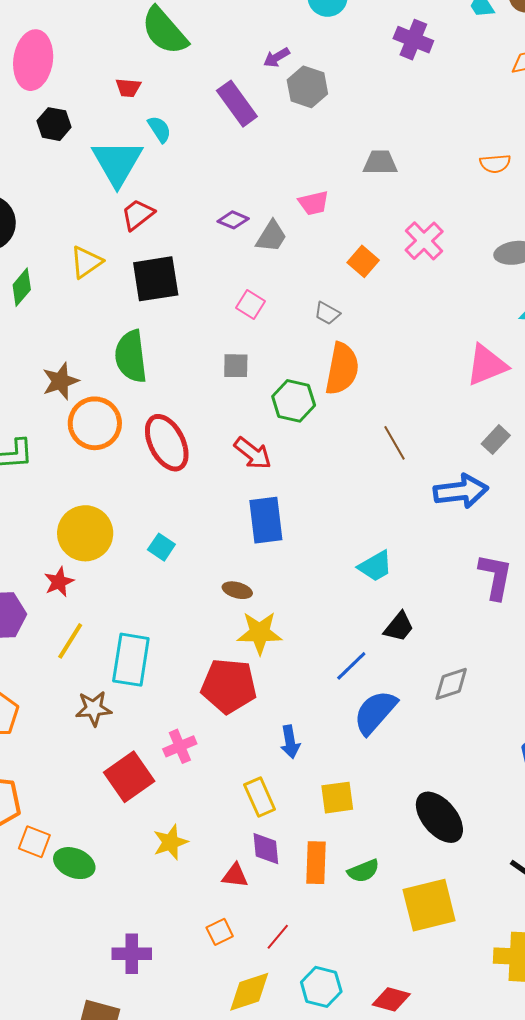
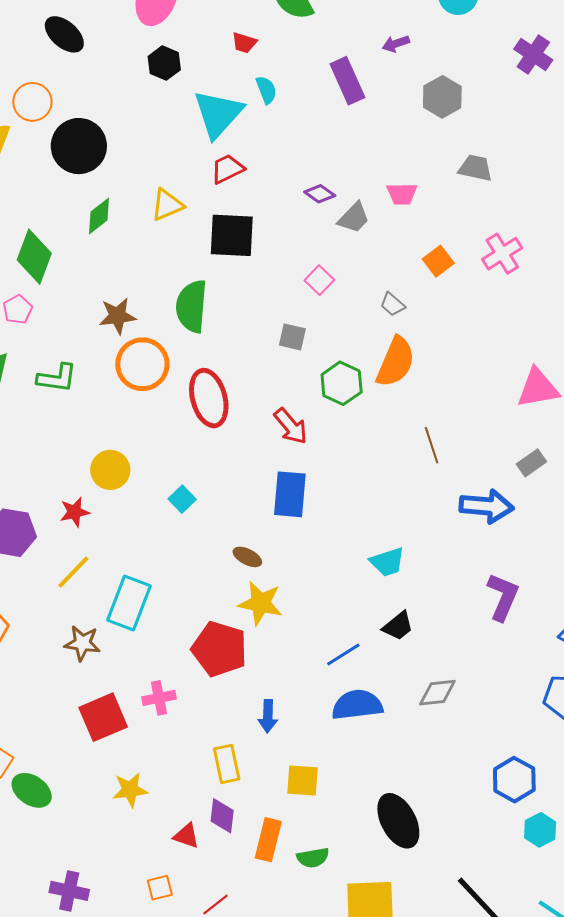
gray hexagon: (307, 87) -> (442, 97), moved
yellow circle: (85, 533) -> (110, 470), size x0.7
blue semicircle: (375, 712) -> (357, 705), turned 30

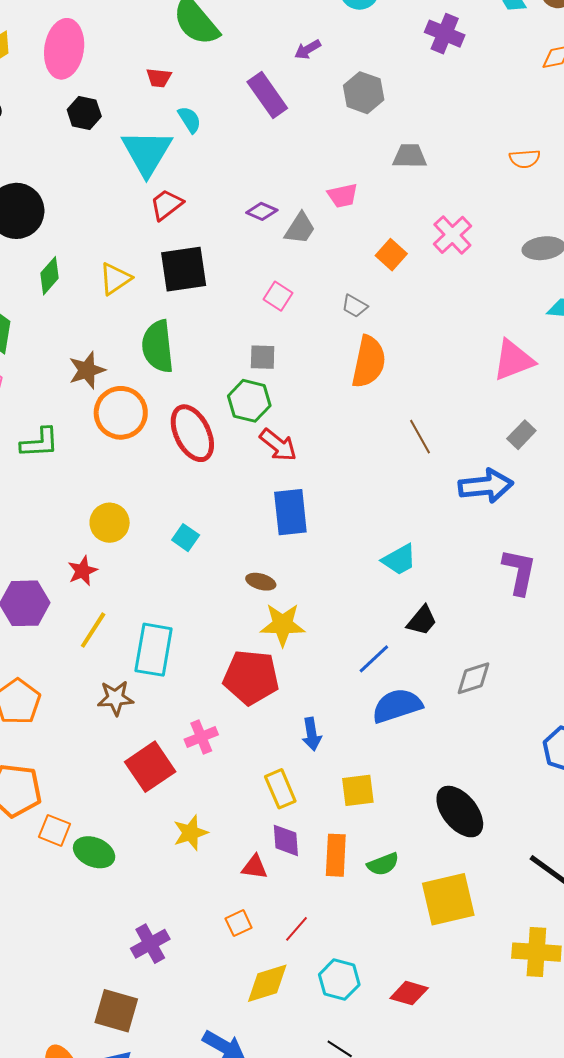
yellow triangle: (167, 205) -> (115, 279), moved
green hexagon: (342, 383) -> (249, 401), moved
purple cross: (69, 891) -> (150, 944), turned -30

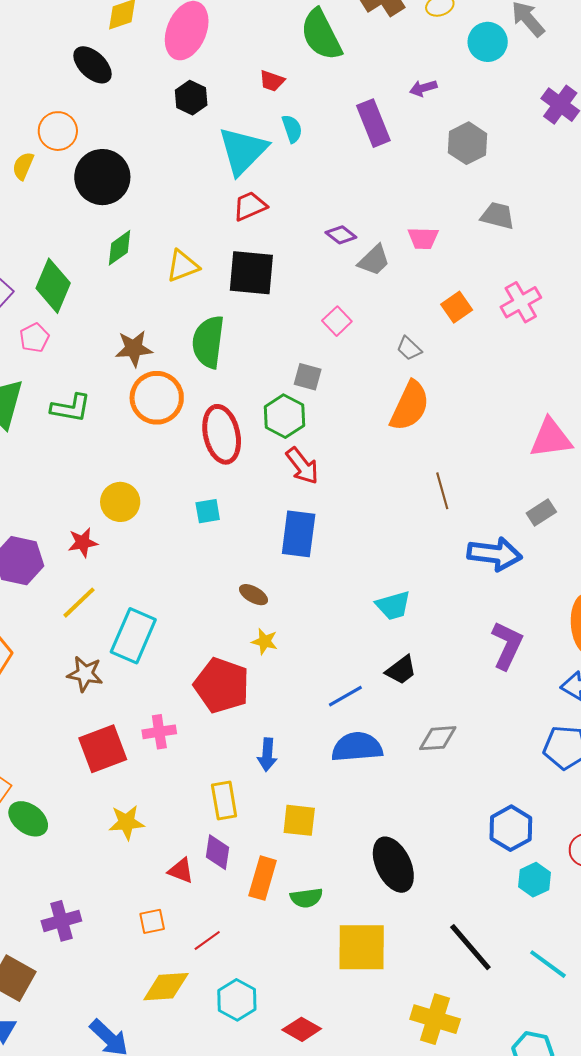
cyan square: (186, 538) -> (208, 511), moved, turned 32
yellow star: (283, 625) -> (265, 641), size x0.6

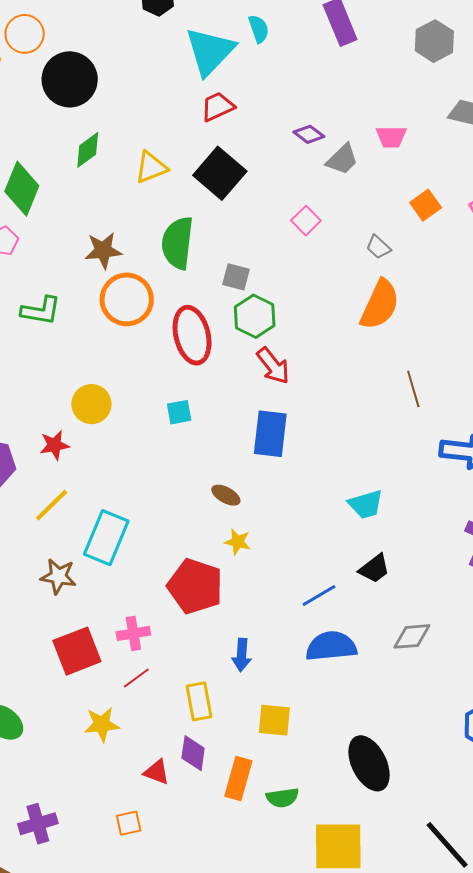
black square: (251, 273) -> (220, 173), turned 36
gray square: (308, 377) -> (236, 277), moved
red line: (207, 941) -> (136, 678), moved

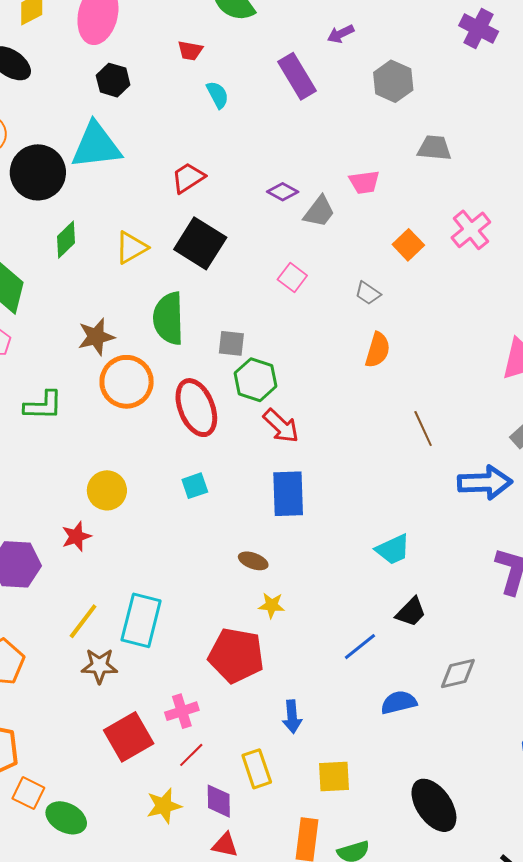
cyan triangle: (210, 51) -> (96, 146), moved, turned 48
orange semicircle: (380, 305) -> (378, 350), size x0.7
yellow line: (52, 505) -> (83, 621), moved
blue semicircle: (331, 646) -> (399, 702), moved, size x0.7
purple diamond: (193, 753) -> (219, 801), moved

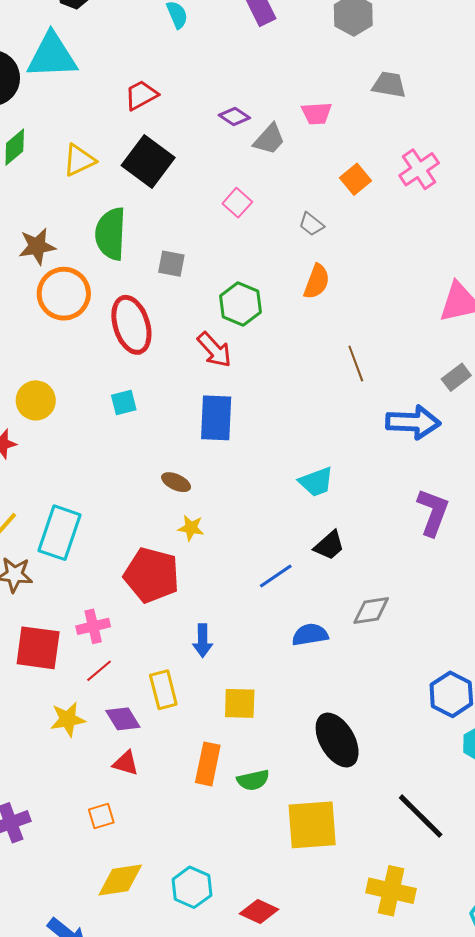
green hexagon: (256, 380) -> (241, 304), moved
red square: (129, 737) -> (38, 648), turned 33
purple diamond: (219, 801) -> (123, 719), turned -36

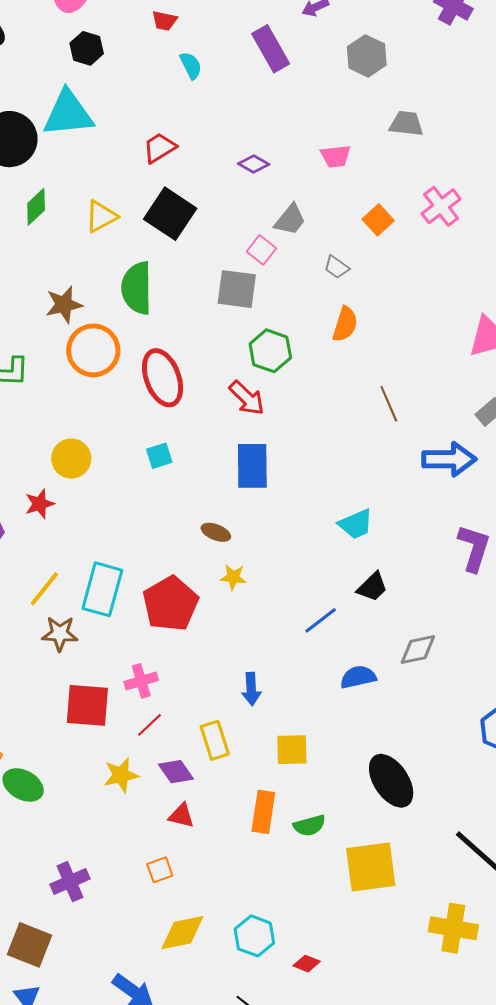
gray trapezoid: (269, 139) -> (290, 220), moved
gray square: (171, 264) -> (237, 289), moved, size x1.5
red pentagon: (152, 575) -> (171, 604), moved, turned 30
red diamond: (259, 912) -> (307, 964), moved, size x0.7

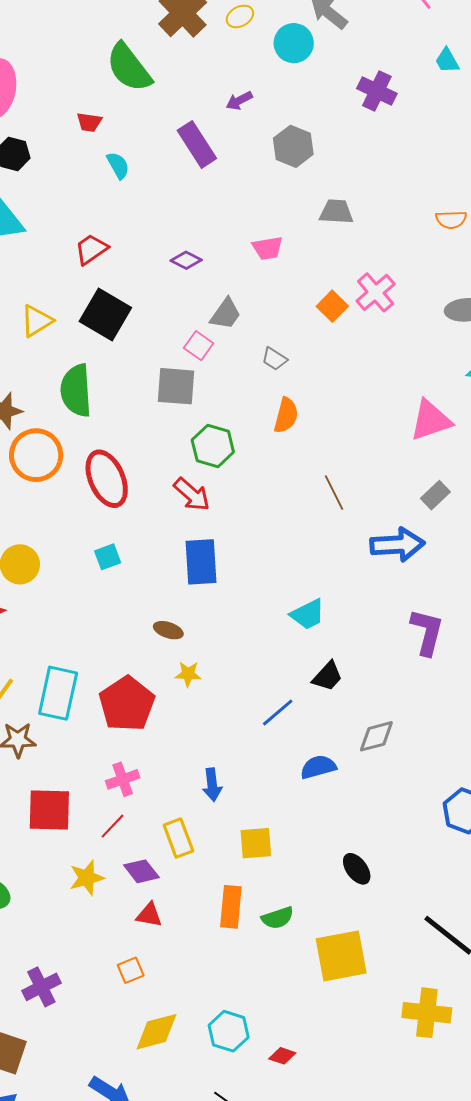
orange square: (378, 220) -> (332, 306), moved
pink cross: (141, 681) -> (123, 779), moved
black ellipse: (391, 781) -> (357, 869), size x0.6

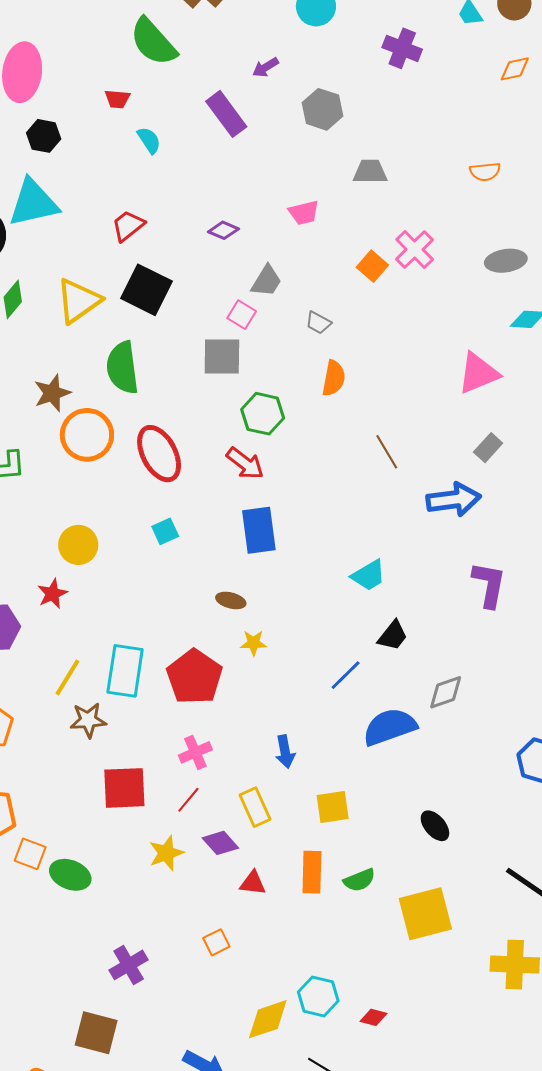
yellow triangle: (37, 321) -> (78, 301), size x1.4
blue semicircle: (318, 767) -> (390, 727), size x1.5
red triangle: (149, 915) -> (253, 883), moved
yellow diamond: (157, 1032) -> (268, 1019), moved

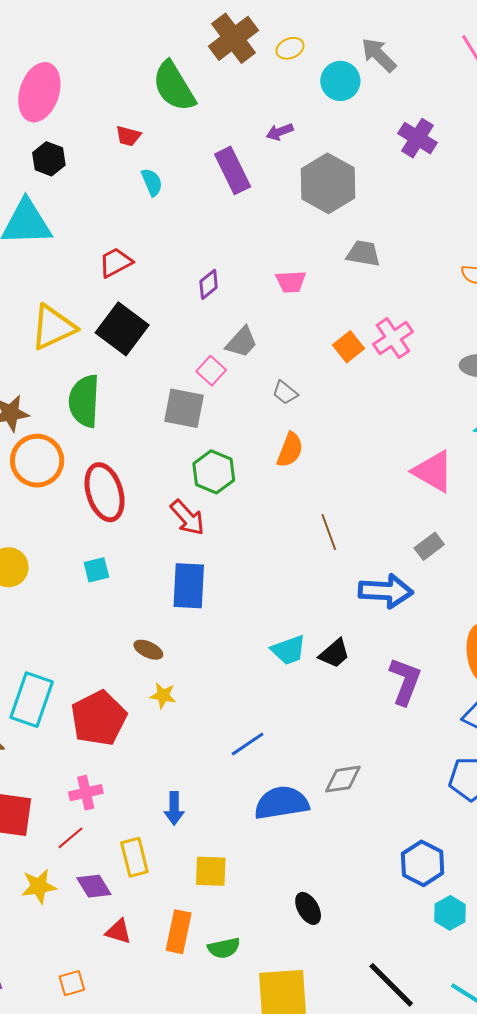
gray hexagon: (322, 109) -> (328, 183), size x1.4
purple diamond: (223, 230) -> (209, 284), turned -72
pink triangle: (478, 373) -> (433, 471), turned 42
black trapezoid: (393, 636) -> (334, 653), moved

